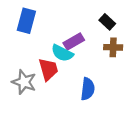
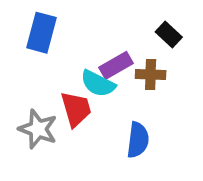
brown cross: (113, 47) -> (151, 74), moved

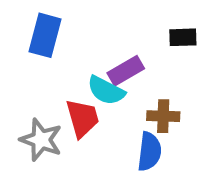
black rectangle: (169, 35) -> (183, 37), turned -45
brown cross: (151, 74) -> (163, 116), moved

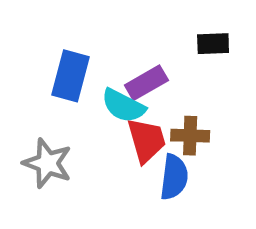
blue rectangle: (45, 35) -> (71, 76), moved
red trapezoid: (82, 118) -> (146, 140), moved

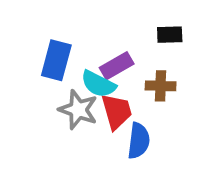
brown cross: (190, 136) -> (161, 86), moved
gray star: (48, 163) -> (78, 110), moved

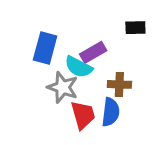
brown cross: (161, 86) -> (119, 84), moved
red trapezoid: (117, 111) -> (83, 115), moved

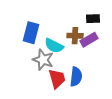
purple rectangle: (93, 52) -> (89, 40), moved
brown cross: (119, 84) -> (75, 36), moved

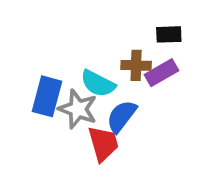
blue rectangle: (31, 33) -> (47, 96), moved
blue semicircle: (76, 77) -> (122, 116), moved, turned -150

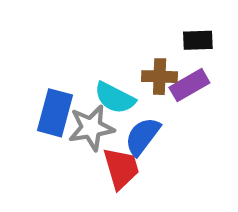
gray star: (78, 109) -> (91, 128), turned -30

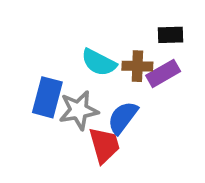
cyan semicircle: (115, 98) -> (99, 62), moved

